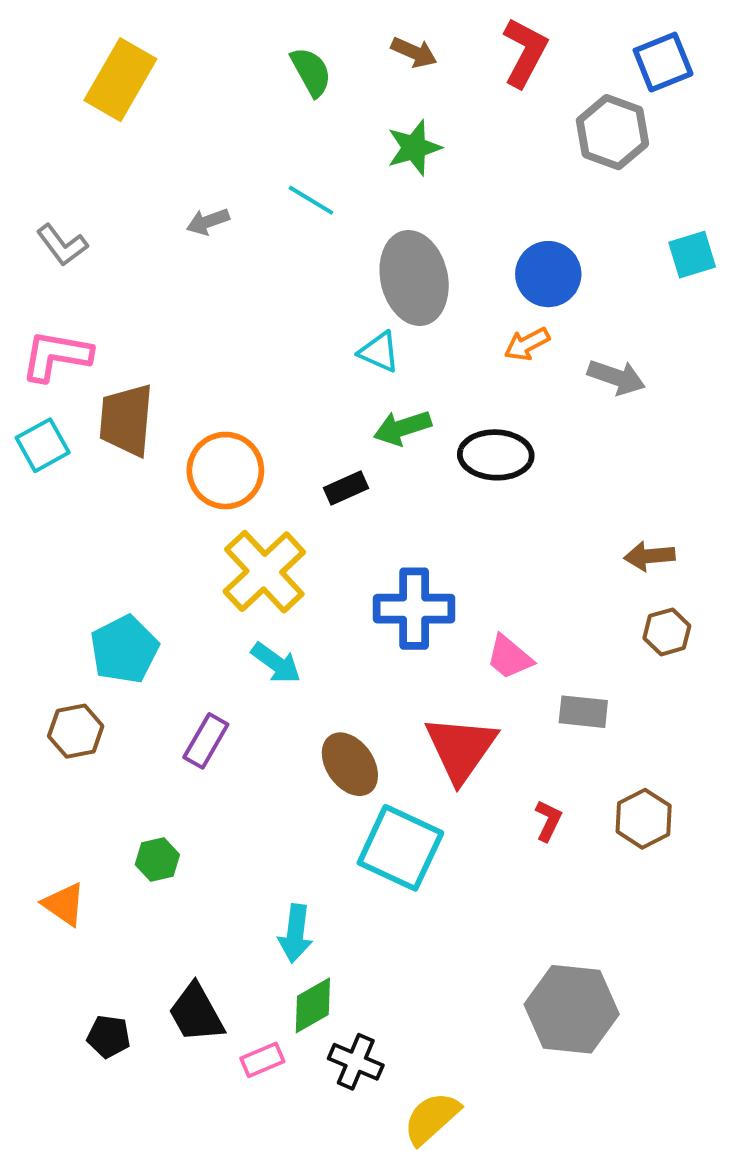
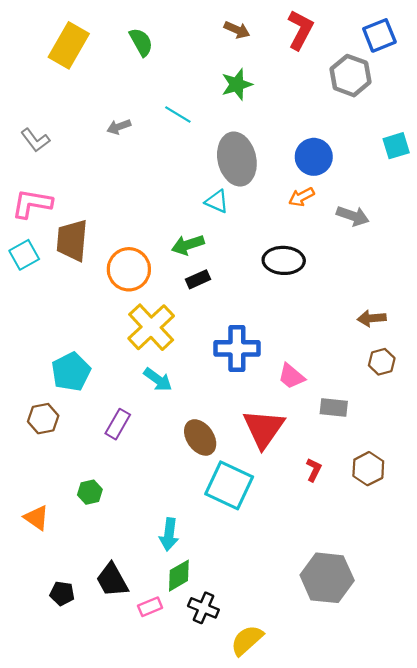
green semicircle: (311, 72) -> (141, 42), moved
green arrow: (402, 428) -> (188, 245), moved

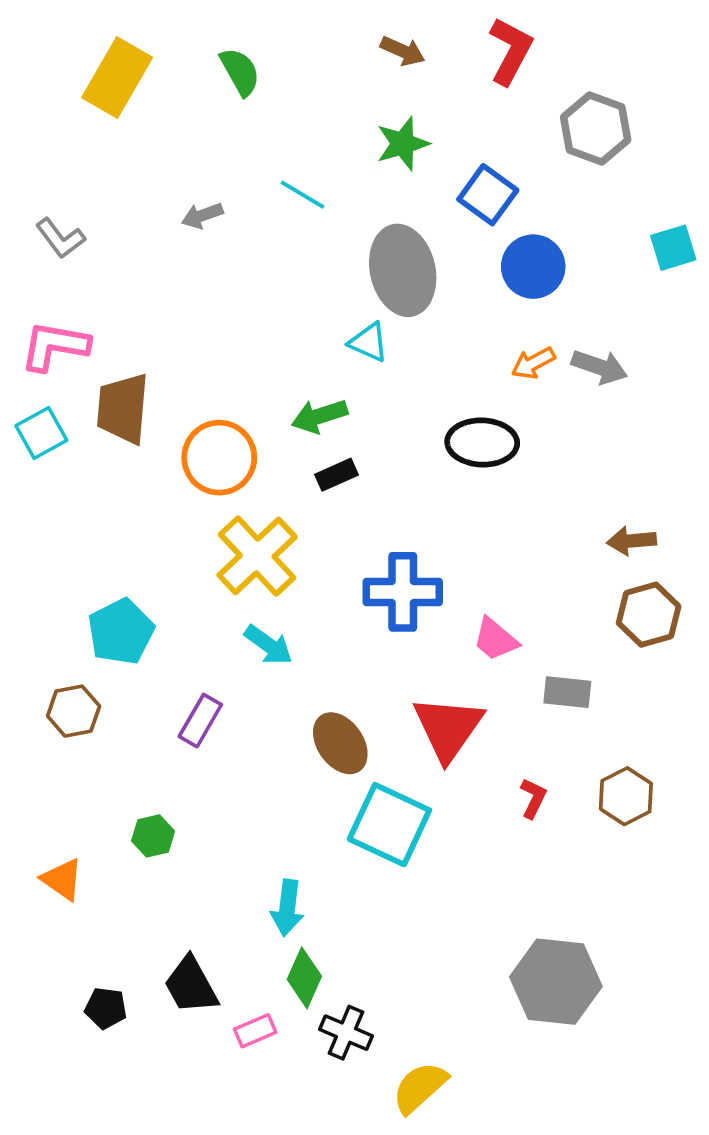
blue square: (379, 35) -> (488, 195), moved, turned -32
orange arrow: (301, 197) -> (533, 363), moved
brown hexagon: (382, 362) -> (649, 615), size x1.4
green diamond: (179, 576) -> (304, 978), turned -36

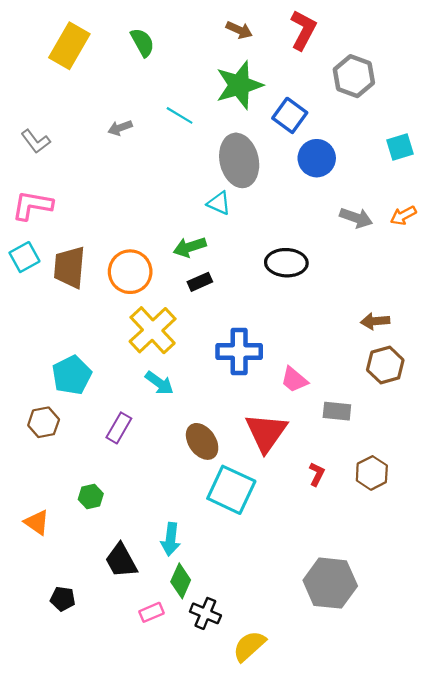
green star: (403, 144) -> (239, 85), size x1.5
orange arrow: (533, 363) -> (403, 215), moved
brown trapezoid: (123, 408) -> (69, 267), moved
black trapezoid: (191, 985) -> (121, 561), moved

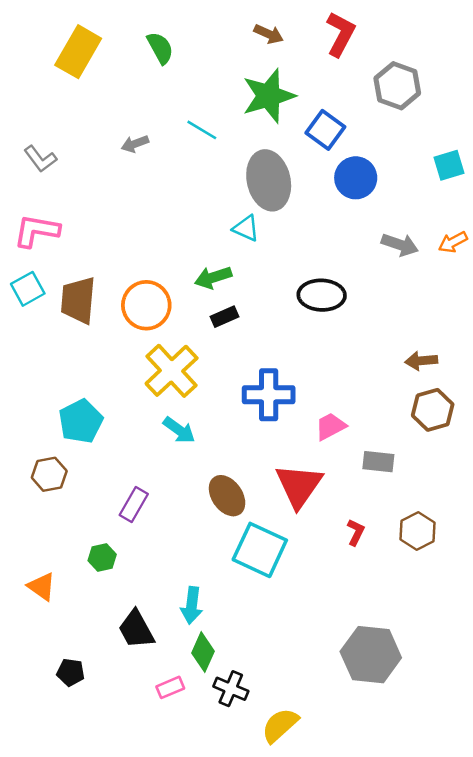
pink trapezoid: (294, 380) -> (330, 426), turned 112
purple rectangle: (119, 428) -> (134, 505), moved

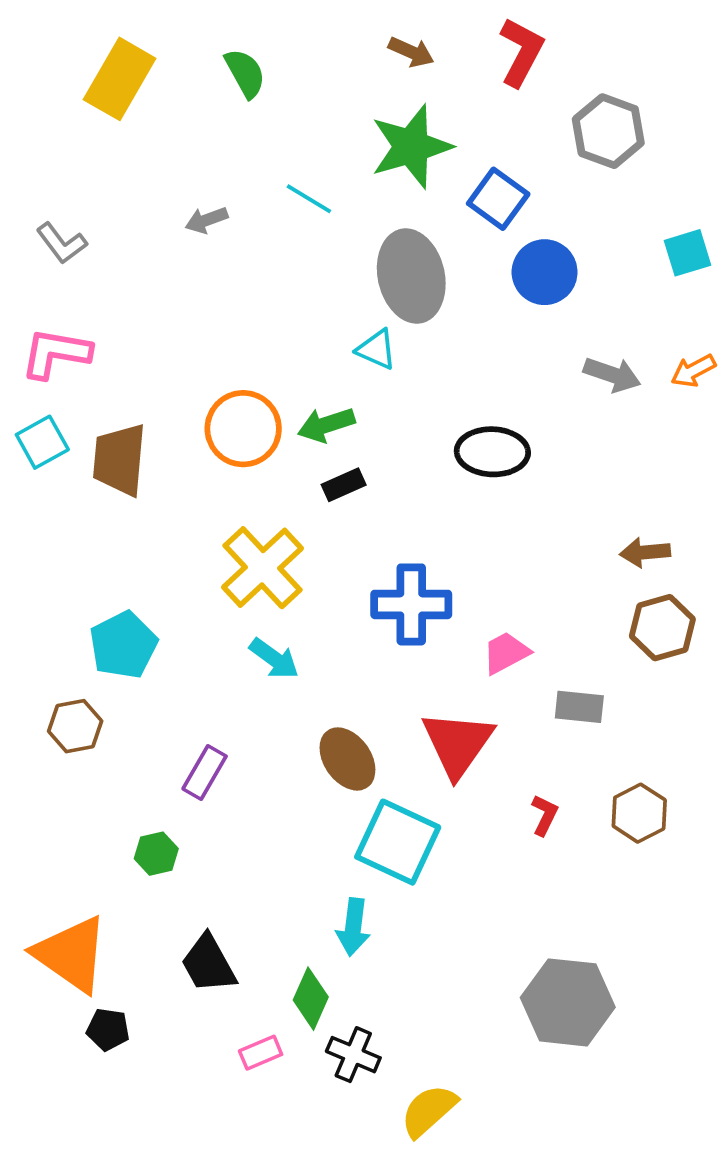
orange circle: (146, 305) -> (243, 429), moved
orange triangle: (42, 587) -> (71, 954), moved, size x1.8
cyan arrow: (192, 605) -> (353, 927), moved

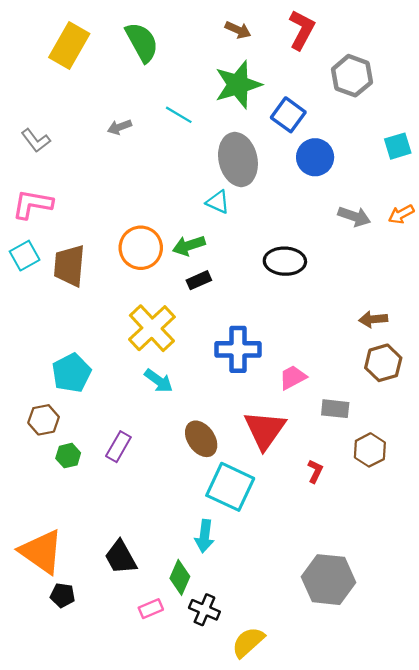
green semicircle: (245, 73) -> (142, 42), size x1.4
brown hexagon: (639, 813) -> (370, 450), moved
green hexagon: (156, 854) -> (68, 456), moved

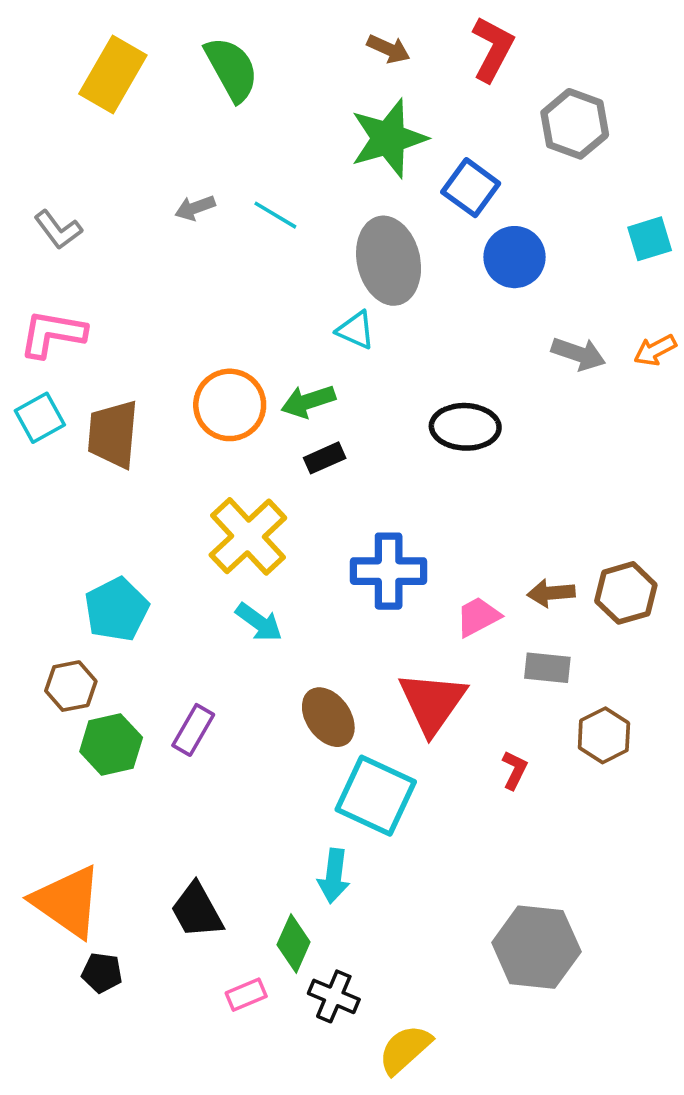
cyan line: (179, 115) -> (275, 215), moved
brown arrow: (373, 319) -> (551, 593), moved
green hexagon: (68, 456) -> (111, 745), size x1.5

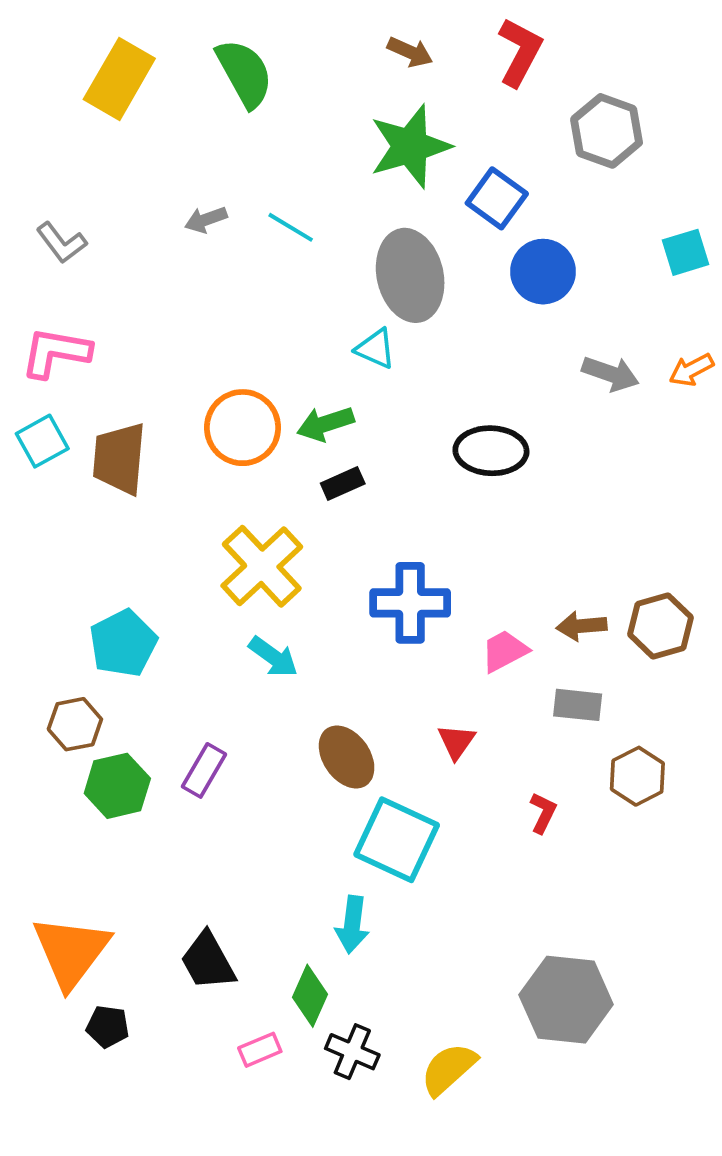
red triangle: (432, 703) -> (456, 742), size x0.5
orange triangle: (67, 902) -> (71, 951), turned 32
yellow semicircle: (405, 1049) -> (449, 1069), moved

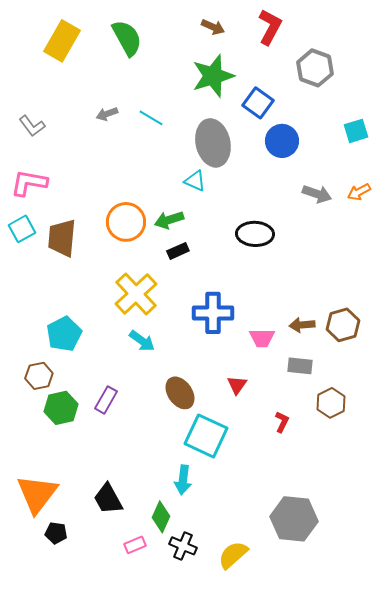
pink trapezoid: (504, 651) -> (262, 338), turned -152

